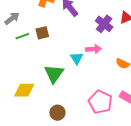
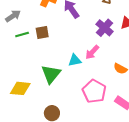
pink arrow: (93, 49) -> (92, 52), turned 133
cyan triangle: (77, 58) -> (75, 60), turned 48
pink pentagon: (100, 102) -> (94, 91), moved

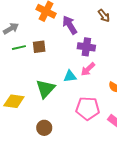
purple cross: (105, 28) -> (86, 47), moved, turned -36
pink pentagon: (94, 91) -> (88, 108), turned -30

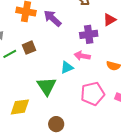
purple cross: (86, 47) -> (89, 34), moved
pink arrow: (88, 69) -> (82, 56), turned 70

